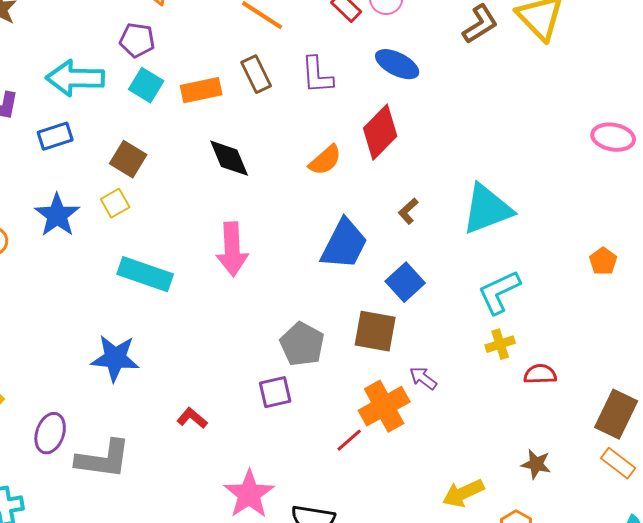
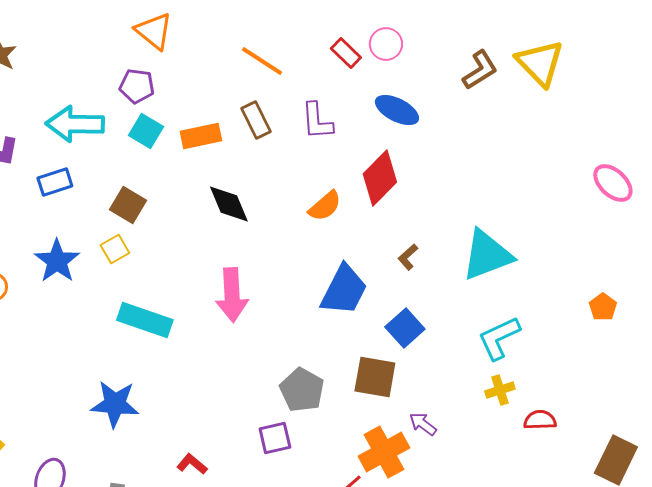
pink ellipse: (613, 137) -> (613, 183), turned 33

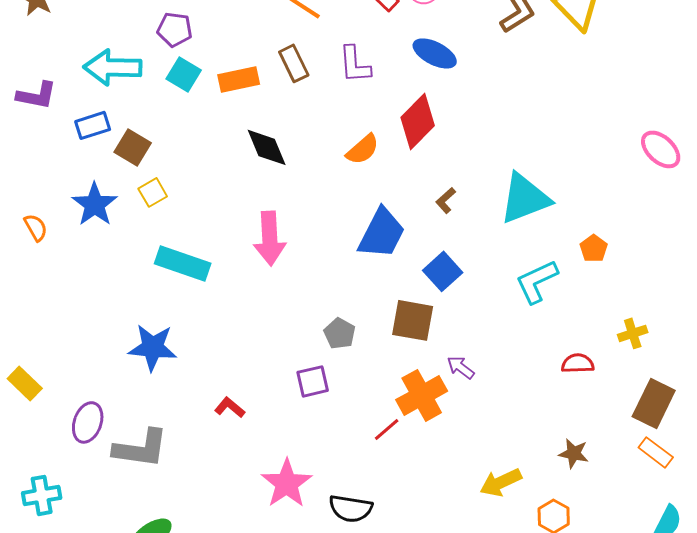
pink ellipse: (613, 183) -> (661, 149), moved
brown square: (128, 205) -> (133, 147), moved
orange pentagon: (603, 307) -> (594, 248), moved
gray pentagon: (302, 390) -> (340, 333), size x0.7
yellow cross: (500, 390) -> (633, 333), moved

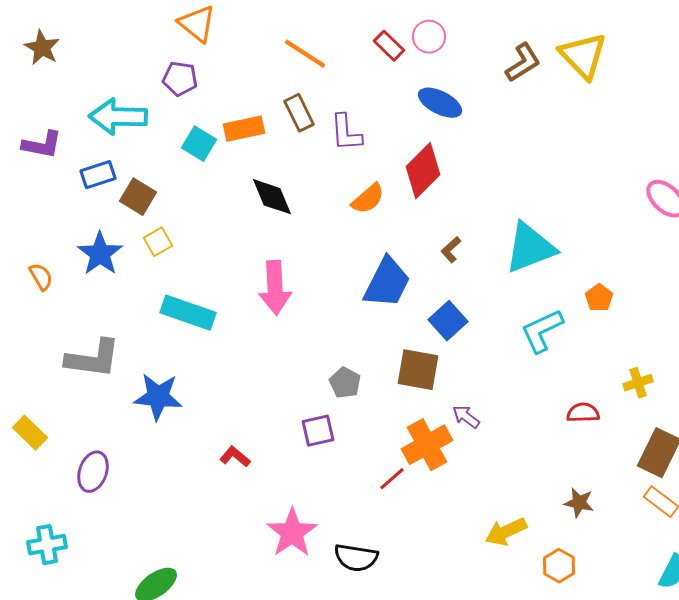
purple L-shape: (355, 64) -> (346, 133), moved
cyan square: (184, 74) -> (199, 144), moved
gray L-shape: (141, 448) -> (93, 359), moved

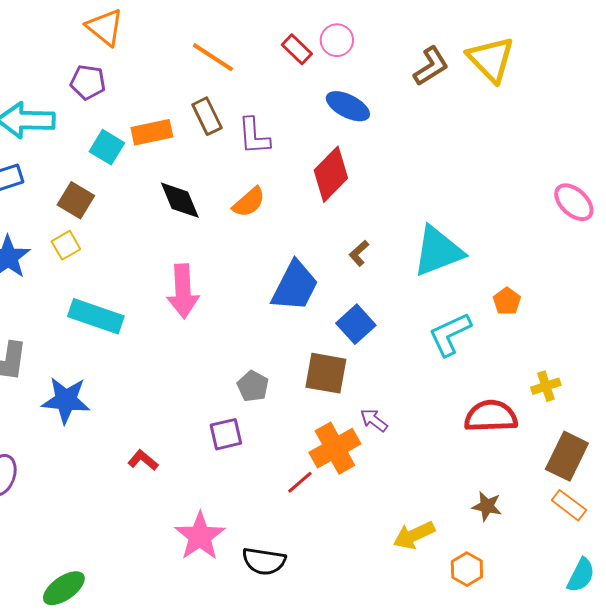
brown square: (138, 197) -> (76, 200), moved
orange semicircle: (368, 199) -> (249, 202), moved
red semicircle: (583, 413) -> (491, 416), size x1.6

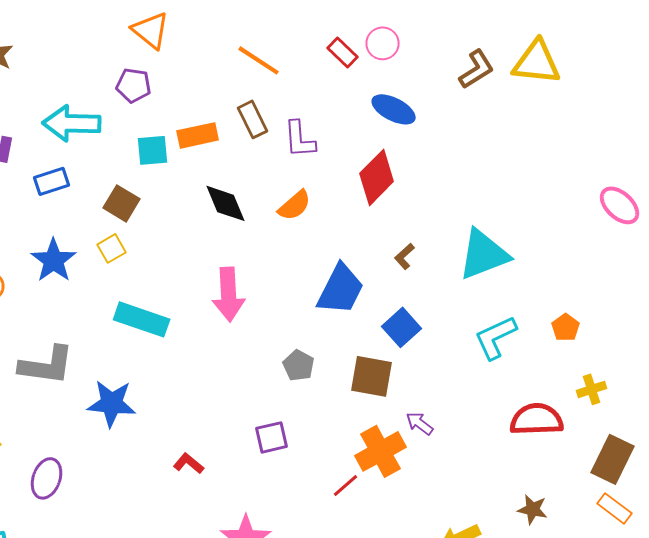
yellow triangle: (491, 59) -> (537, 62), turned -40
cyan square: (107, 147) -> (153, 150), turned -36
orange pentagon: (507, 301) -> (566, 327), moved
gray pentagon: (253, 386) -> (299, 365), moved

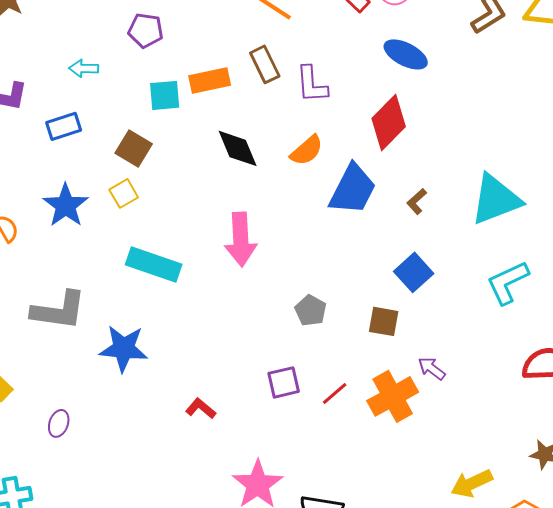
cyan arrow: (72, 123) -> (84, 68), size x0.5
blue trapezoid: (341, 289) -> (353, 189), moved
brown square: (372, 376) -> (384, 321), size x0.7
purple ellipse: (47, 478) -> (59, 423), size x0.7
red line: (346, 485) -> (335, 393), moved

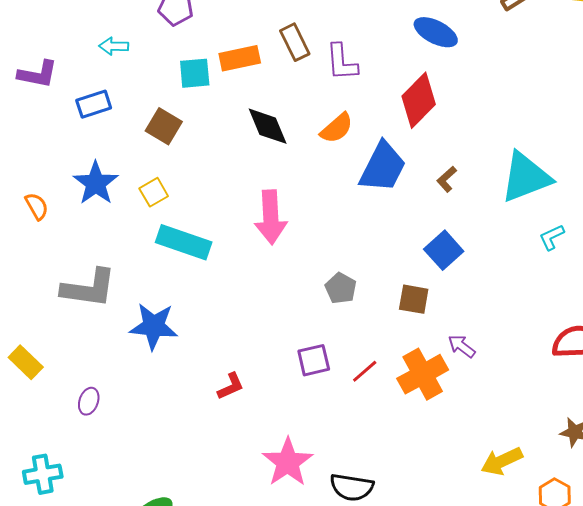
yellow square: (124, 193) -> (154, 192), moved
cyan L-shape: (508, 282) -> (552, 237), moved, size x0.6
red L-shape: (201, 408) -> (231, 386), turned 116

